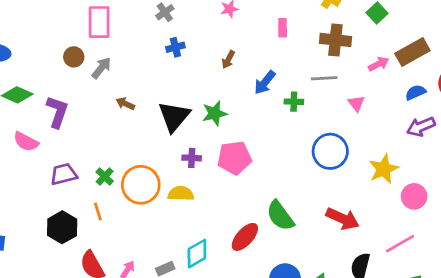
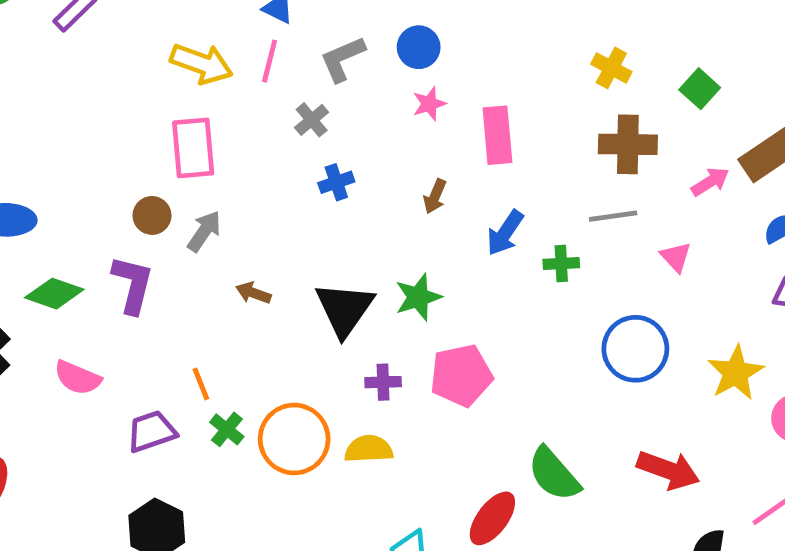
pink rectangle: (283, 28) -> (497, 135), moved, size x1.6
purple L-shape: (57, 112) -> (133, 284), moved
orange line: (98, 212) -> (201, 384), moved

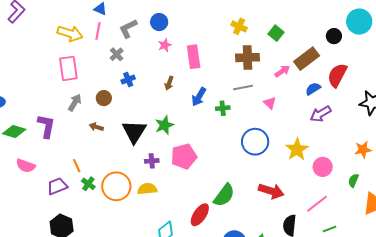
brown circle: (152, 215) -> (104, 98), moved
green semicircle: (554, 474) -> (224, 195), turned -100

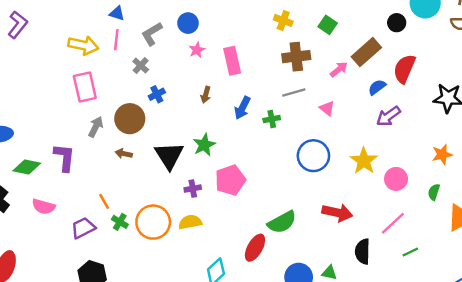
brown circle: (104, 98) -> (130, 119), size x1.6
green semicircle: (224, 195) -> (282, 222), turned 30

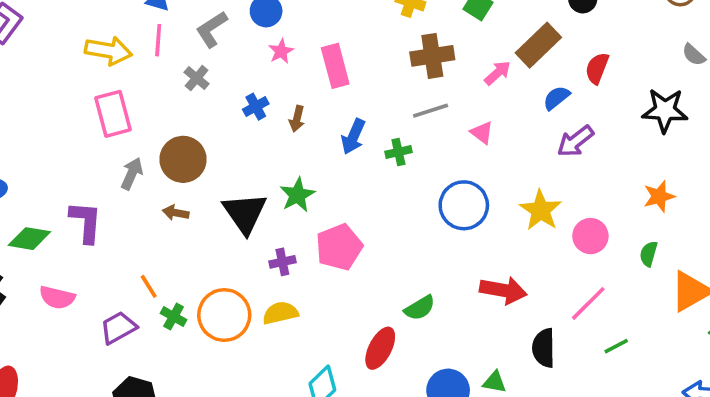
red semicircle: (404, 69) -> (597, 68), size x0.7
blue cross: (157, 94) -> (256, 107), moved
green semicircle: (282, 222) -> (420, 308), size x0.7

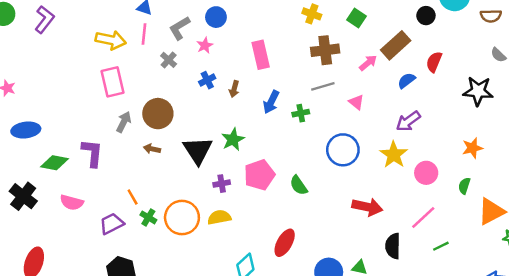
pink star: (281, 51) -> (205, 45), moved
purple arrow: (575, 141) -> (408, 121), moved
green semicircle: (420, 308) -> (299, 185), moved, turned 84

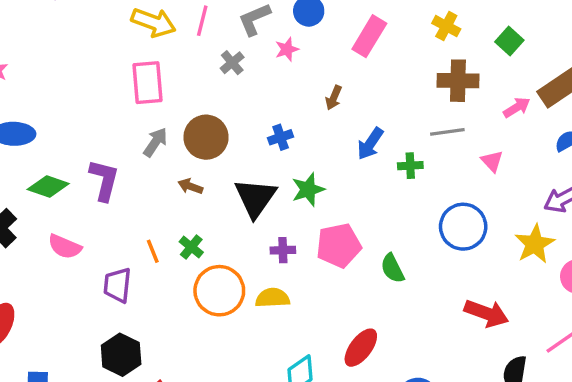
pink rectangle: (261, 55) -> (369, 36), moved, turned 36
blue cross: (207, 80) -> (281, 137), moved
brown arrow: (234, 89) -> (334, 98), moved
green cross: (148, 217) -> (191, 247), moved
purple trapezoid: (112, 224) -> (117, 285), turned -65

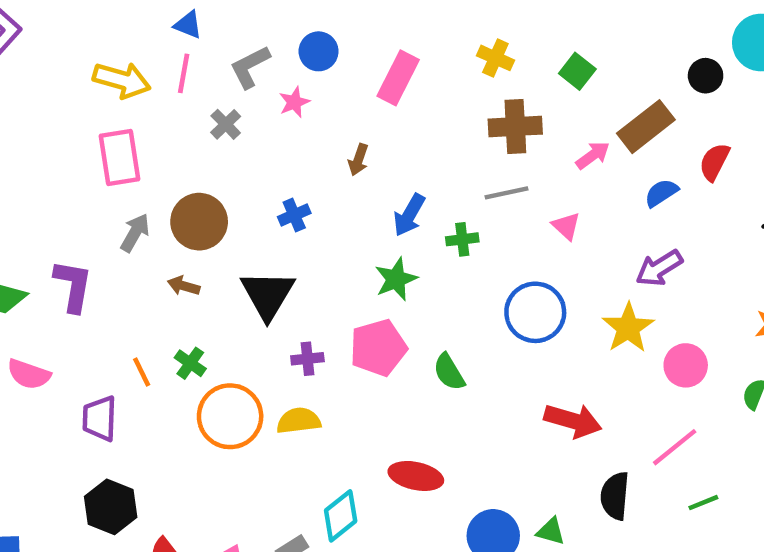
green star: (308, 190) -> (396, 279), moved
red ellipse: (361, 348) -> (416, 476), turned 69

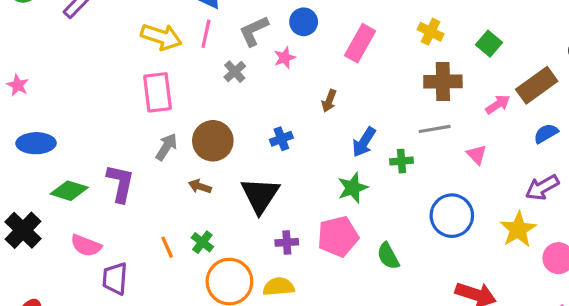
purple trapezoid: (100, 418) -> (115, 279), moved

